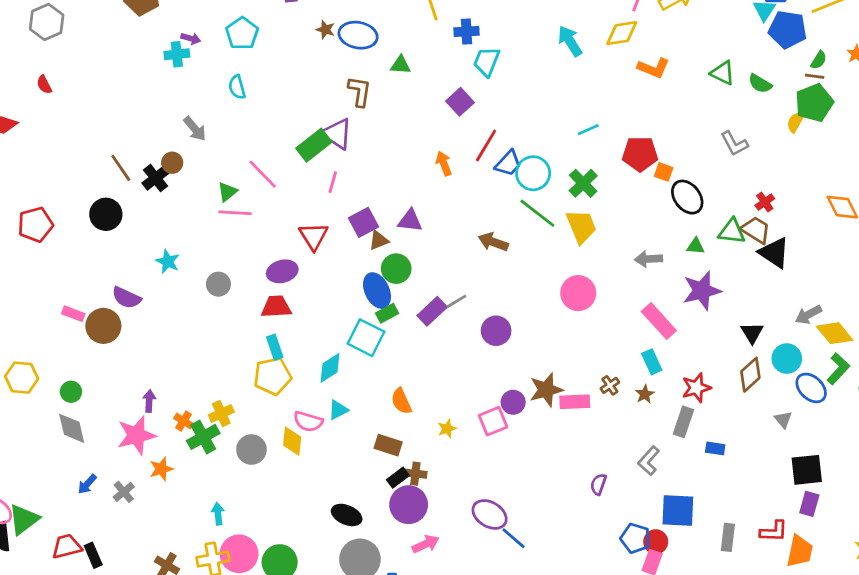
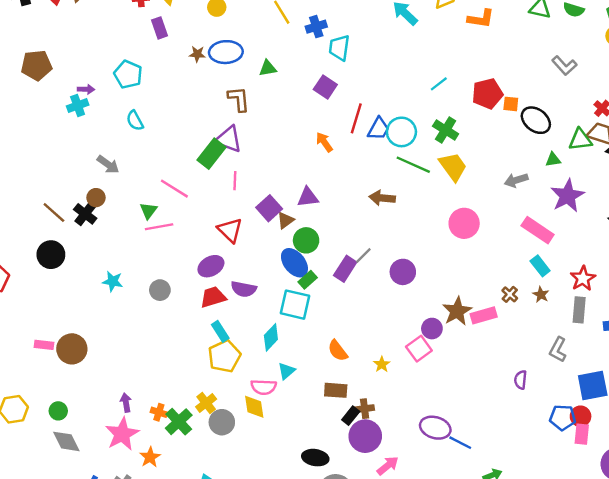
purple semicircle: (126, 298) -> (244, 289), moved
yellow cross: (221, 413) -> (206, 403), moved

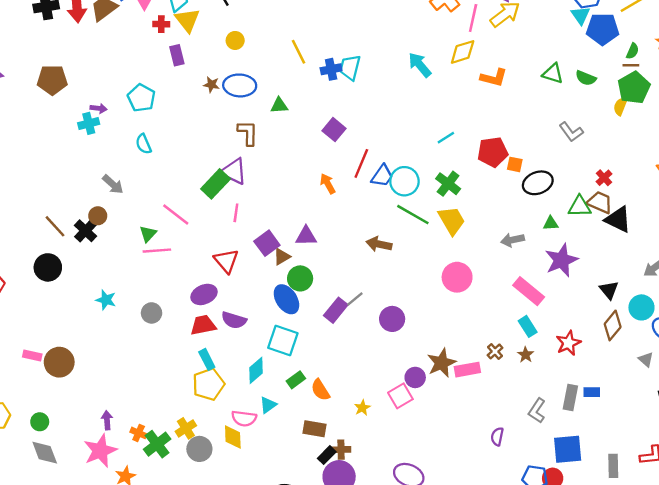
cyan trapezoid: (339, 48) -> (350, 67), moved
black ellipse: (536, 120) -> (538, 183), turned -64
green rectangle: (308, 280) -> (296, 380), moved
gray rectangle: (579, 310) -> (570, 397), moved

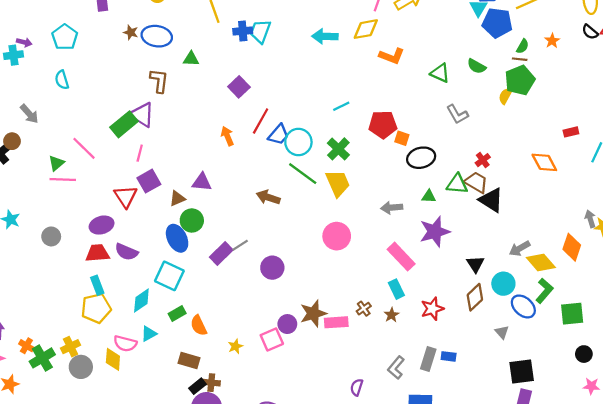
cyan arrow: (420, 65) -> (325, 36), turned -55
green triangle: (553, 73) -> (440, 73), moved
purple square: (267, 243) -> (149, 181), moved

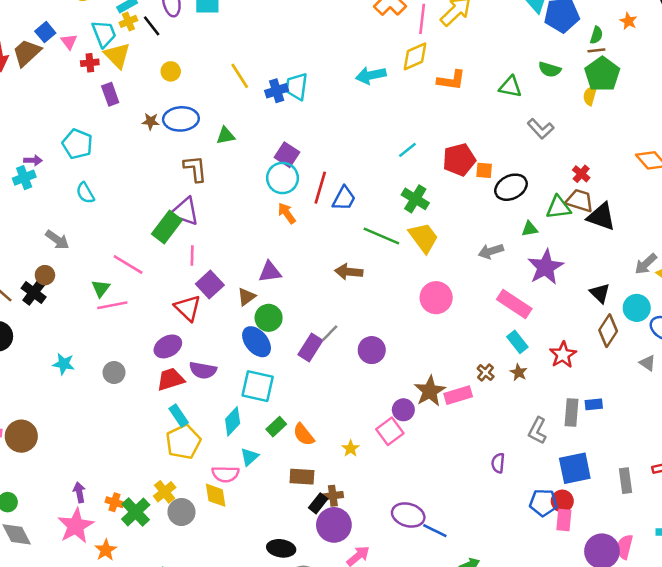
cyan circle: (298, 142) -> (283, 178), moved

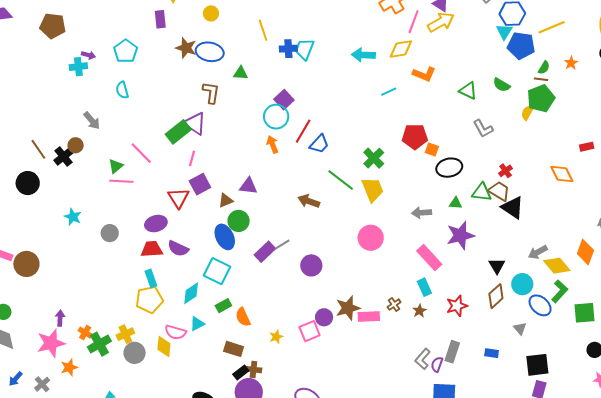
brown star: (151, 121) -> (186, 48), size x1.5
cyan line: (407, 150) -> (389, 92), moved
blue rectangle: (594, 404) -> (492, 353), moved
purple semicircle: (498, 463) -> (437, 364), moved

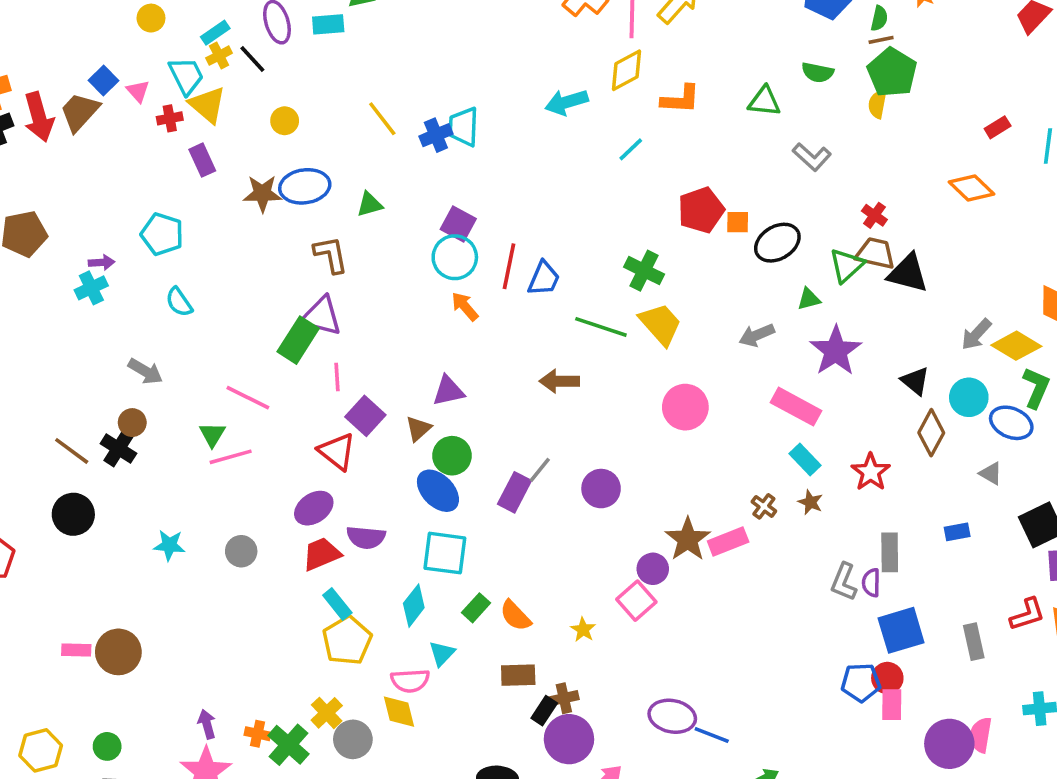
green triangle: (482, 192) -> (847, 265), turned -30

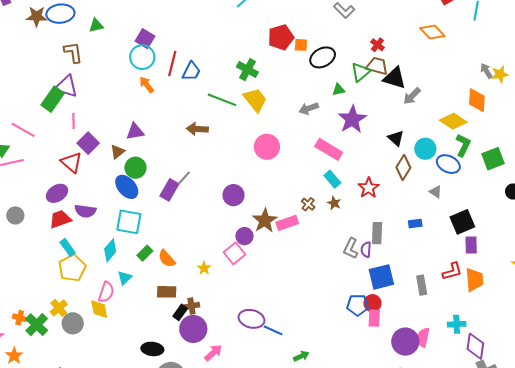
gray arrow: (976, 334) -> (412, 96), moved
purple circle: (601, 489) -> (233, 195), moved
pink semicircle: (410, 681) -> (106, 292), turned -70

